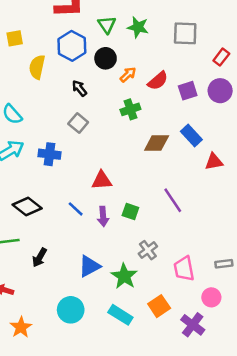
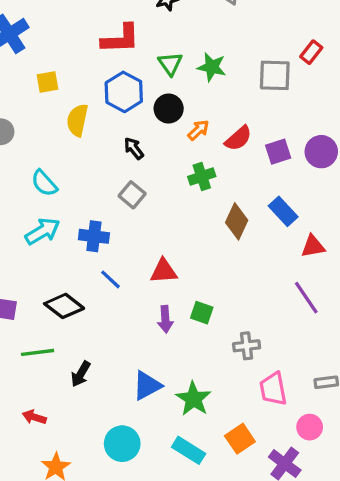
red rectangle: (221, 57) -> (311, 52), moved
brown diamond: (157, 143) -> (237, 221), turned -65
purple line: (173, 200) -> (306, 298), moved
blue line: (76, 209) -> (111, 279), moved
gray cross: (148, 250) -> (247, 346), moved, turned 30

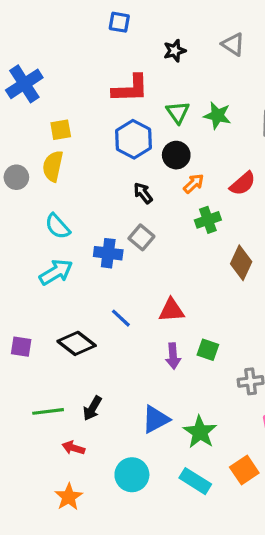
yellow semicircle: (77, 120) -> (53, 166), moved
orange arrow: (198, 130) -> (194, 184), moved
blue cross: (94, 236) -> (108, 253), moved
green line: (38, 352) -> (48, 411), moved
red arrow: (34, 417) -> (73, 448), moved

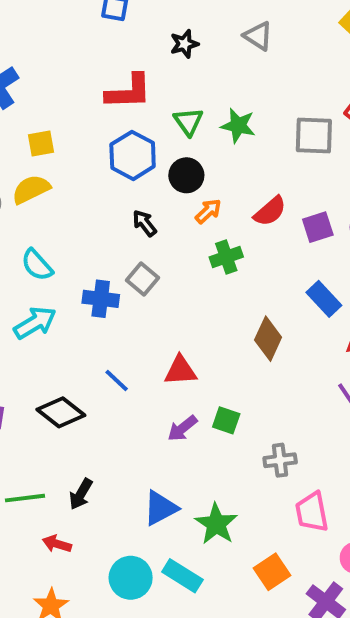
yellow semicircle: (53, 166) -> (31, 189), turned 52
brown diamond: (241, 263) -> (268, 339), moved
purple arrow: (173, 356) -> (182, 428), turned 55
cyan rectangle: (195, 481) -> (182, 576), moved

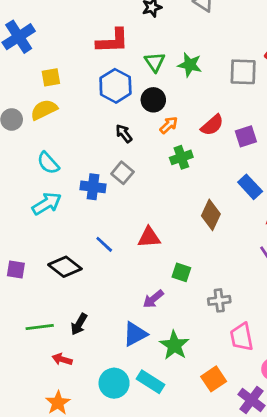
purple arrow: (182, 428) -> (153, 299), moved

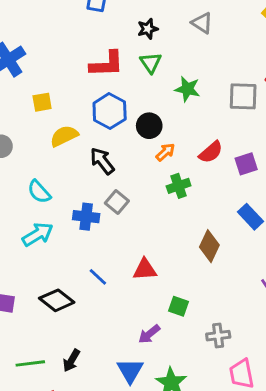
green triangle: (155, 62) -> (151, 63), moved
yellow semicircle: (44, 110) -> (64, 136), moved
black arrow: (124, 134) -> (102, 161), moved, size x1.4
blue triangle: (135, 334) -> (130, 371), turned -32

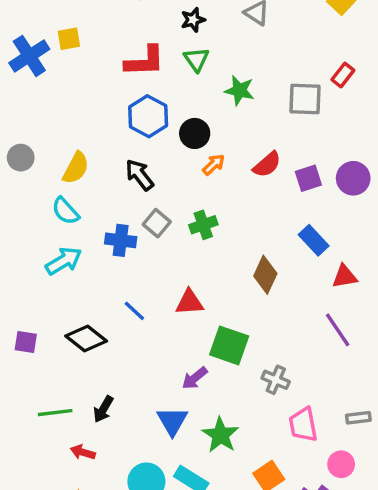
yellow square: (42, 102) -> (69, 39), moved
yellow semicircle: (64, 136) -> (76, 168), moved, turned 144
green cross: (179, 186) -> (203, 225), moved
green square: (179, 306) -> (229, 345), size x1.6
gray cross: (218, 336) -> (276, 380), turned 30

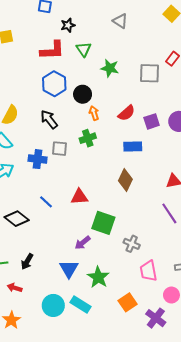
black star: (193, 20) -> (68, 25), moved
orange arrow: (214, 164) -> (94, 113), turned -64
gray square: (157, 223) -> (60, 149), turned -35
green cross: (203, 225) -> (88, 138), moved
blue rectangle: (314, 240) -> (133, 147), moved, turned -48

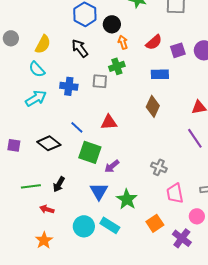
gray square: (60, 149) -> (100, 81), moved
green square: (103, 223) -> (90, 152), moved

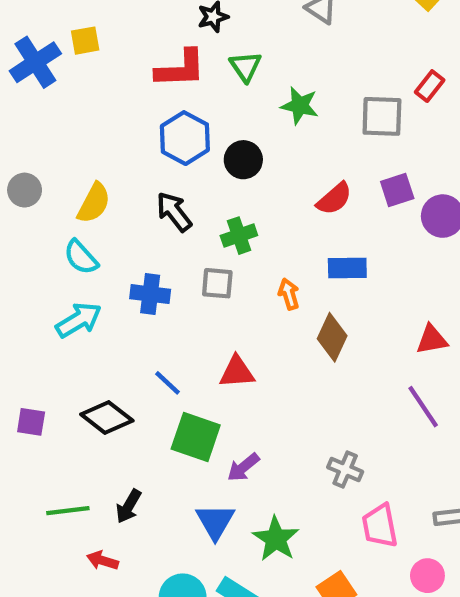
orange arrow: (123, 42) -> (289, 294), moved
purple square: (178, 50) -> (397, 190), moved
green cross: (117, 66) -> (239, 236), moved

